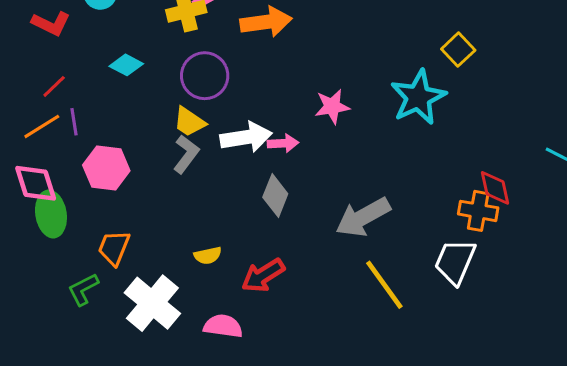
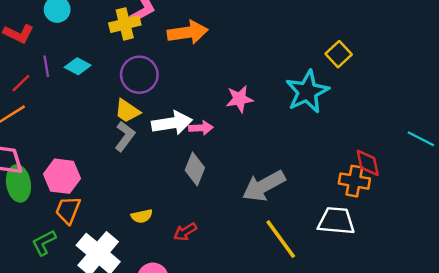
purple line: (74, 122) -> (46, 66), moved
pink hexagon: (106, 168) -> (62, 176), moved
white trapezoid: (455, 262) -> (336, 221), turned 72
red arrow: (263, 275) -> (185, 232), size x0.7

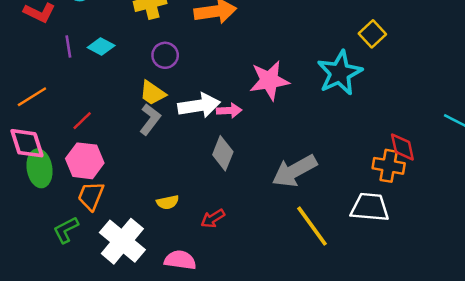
purple circle: (139, 75) -> (165, 55), size x0.7
red line: (21, 83) -> (82, 121), moved
pink star: (240, 99) -> (269, 80), size x1.4

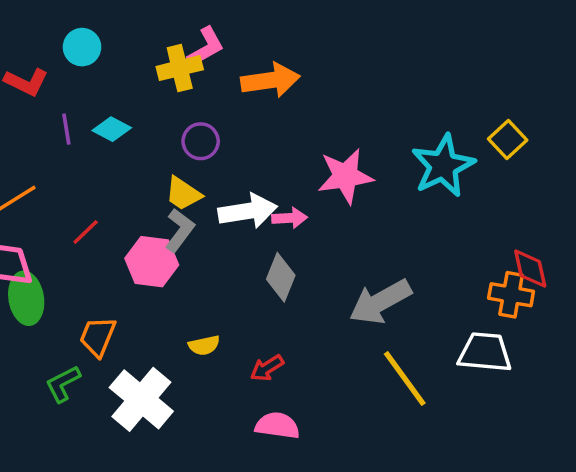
yellow square: (372, 34) -> (508, 140), moved
pink hexagon: (85, 161) -> (152, 262), moved
pink semicircle: (180, 260) -> (277, 426), moved

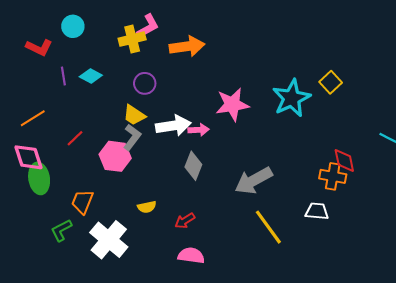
white trapezoid: (485, 352) -> (317, 211), size x0.7

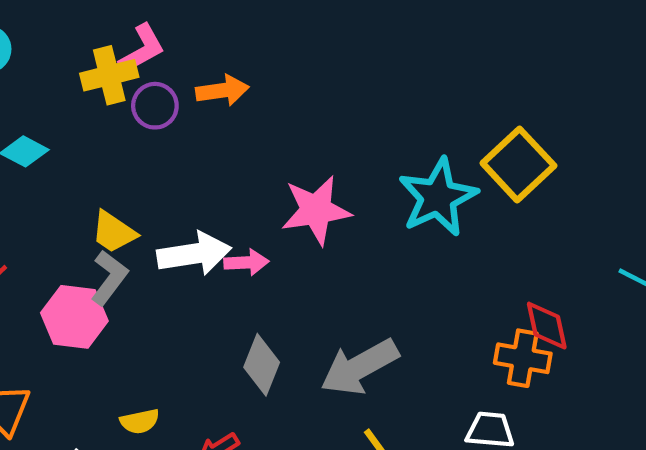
orange arrow: (187, 46) -> (222, 90), size x0.7
yellow square: (331, 82) -> (518, 164), size x1.5
purple circle: (145, 83) -> (155, 106), moved
gray diamond: (193, 166) -> (262, 365), moved

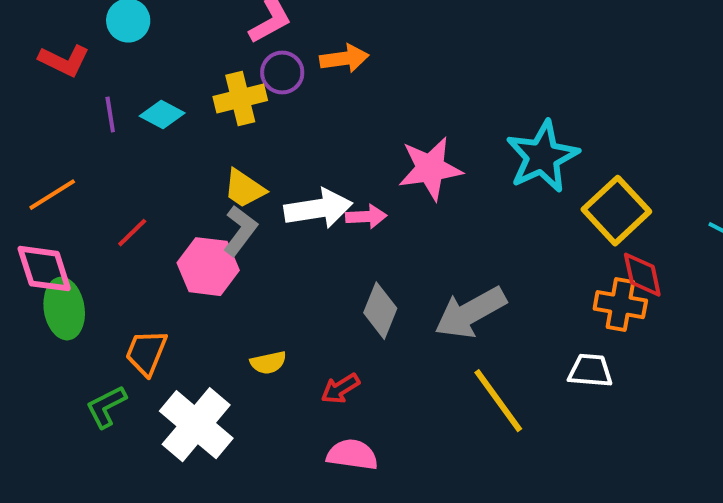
yellow cross: (109, 75) -> (240, 99), moved
yellow square: (518, 164) -> (616, 211), moved

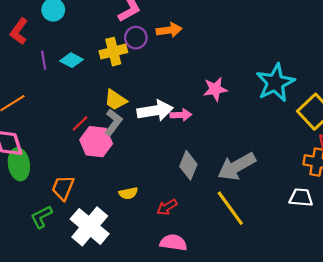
red L-shape: (64, 60) -> (19, 31), turned 100
pink star: (430, 169) -> (215, 89), size x0.7
red line: (132, 233) -> (80, 123), moved
yellow line: (498, 401) -> (230, 208), moved

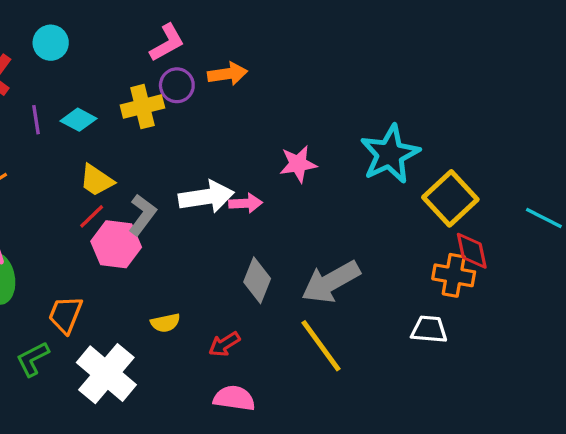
yellow trapezoid: (115, 100) -> (97, 180), moved

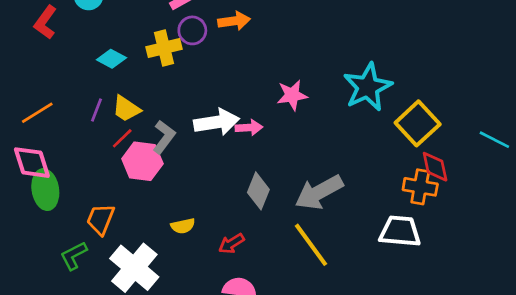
purple line: (36, 120) -> (97, 110), moved, turned 30
white trapezoid: (429, 329) -> (400, 231), size x1.4

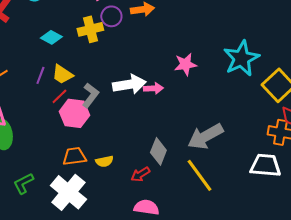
gray diamond: (258, 191) -> (158, 151), moved
orange trapezoid: (101, 219) -> (74, 156), moved, turned 60

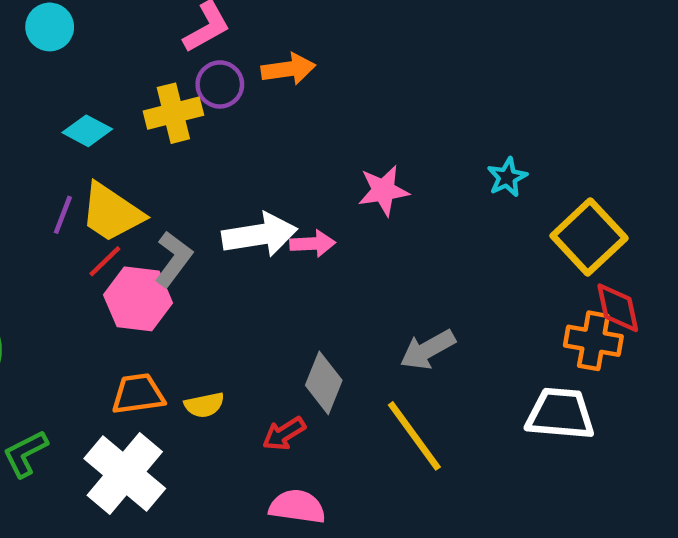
cyan star: (241, 58) -> (507, 177), size x0.5
yellow trapezoid: (62, 74) -> (112, 213), size x1.4
gray arrow: (205, 136) -> (428, 350), size x0.7

